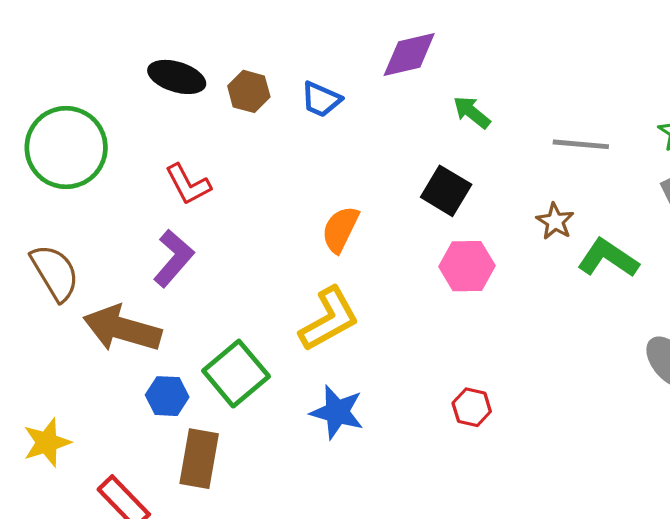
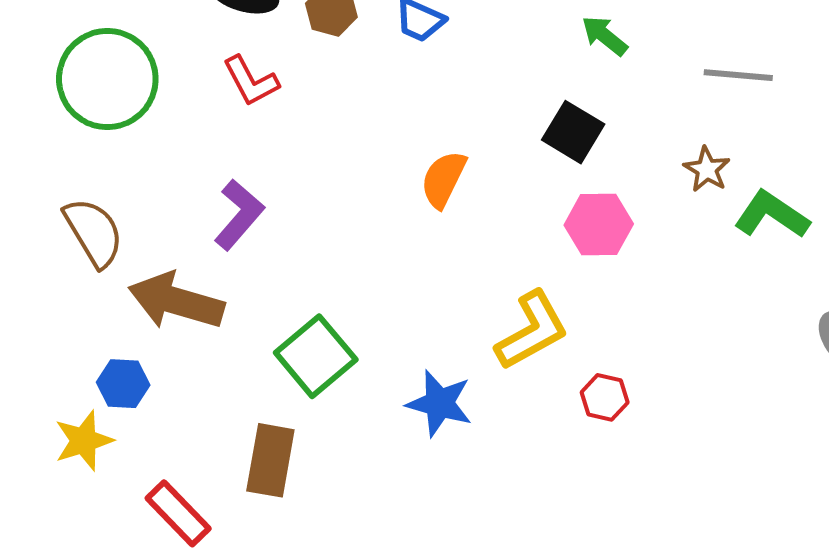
red L-shape: (188, 184) -> (251, 81), moved
yellow L-shape: (329, 319) -> (532, 331), moved
blue hexagon: (167, 396) -> (123, 384), moved

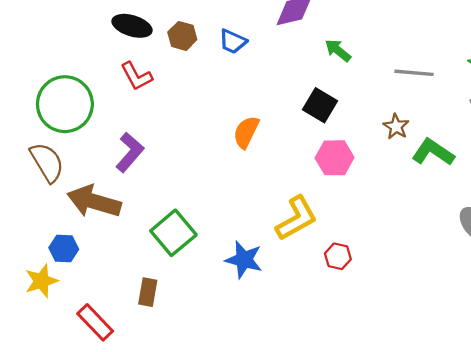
green circle: (107, 79) -> (65, 104), moved
brown rectangle: (270, 460) -> (148, 292), size x0.7

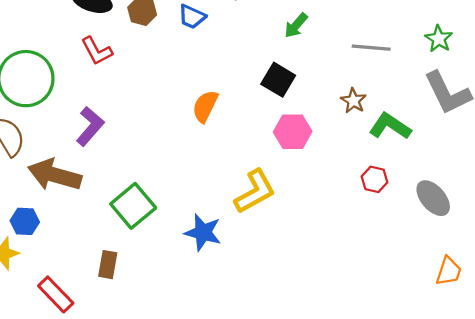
green arrow: (338, 50) -> (296, 25), turned -88
red hexagon: (338, 256) -> (374, 179), moved

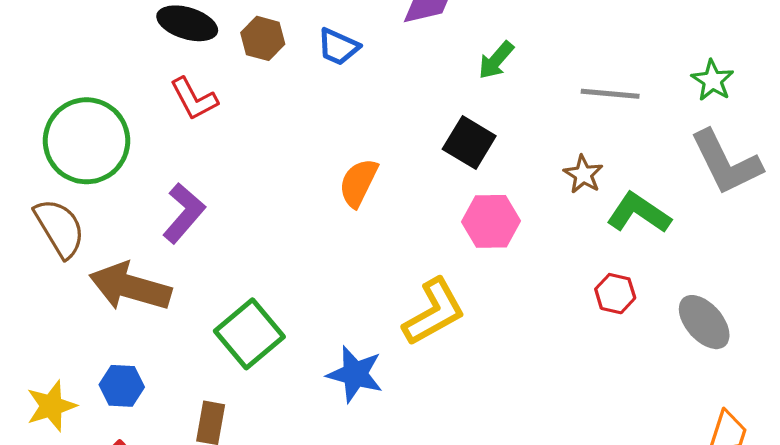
blue hexagon: (25, 221) -> (122, 386), moved

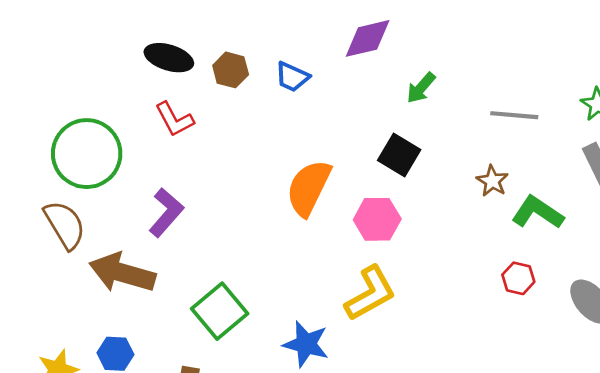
orange semicircle: (358, 183) -> (309, 188), size x1.4
pink hexagon: (491, 221) -> (377, 219), moved

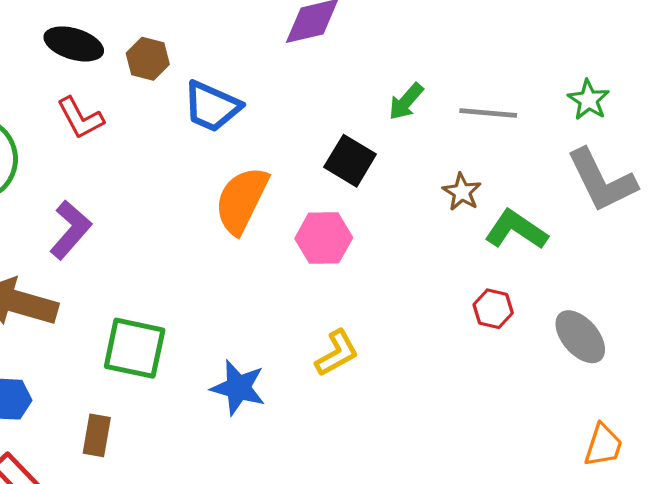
blue trapezoid: (292, 77) -> (212, 106), moved, size x1.4
green arrow: (421, 88) -> (406, 102), moved
yellow L-shape: (370, 293) -> (337, 353), moved, size x0.7
green square: (220, 311) -> (135, 348), turned -38

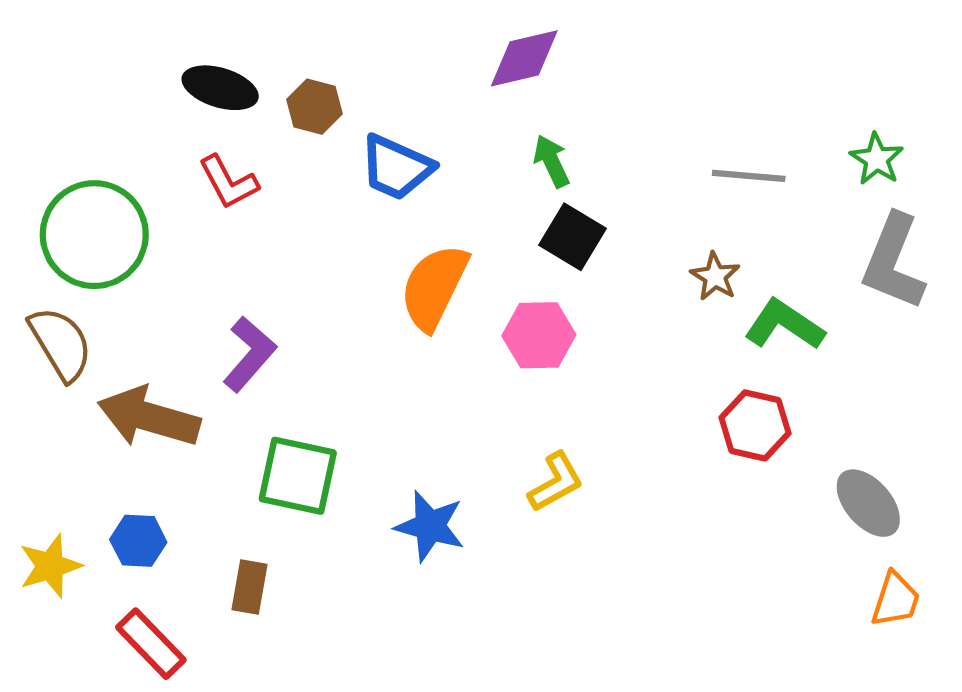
green arrow: (406, 102) -> (552, 161), moved, turned 114
gray L-shape: (602, 180) -> (893, 262), turned 48
purple L-shape: (70, 230) -> (249, 354), moved
red hexagon: (493, 309) -> (755, 425), size x1.4
gray ellipse: (580, 337) -> (868, 503), moved

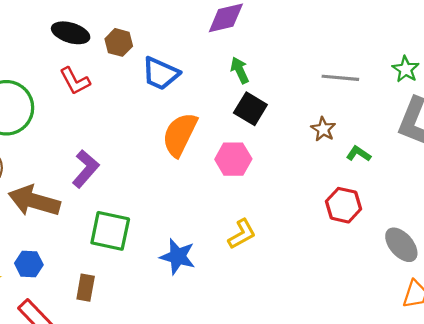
green L-shape: (784, 325) -> (359, 154), size x0.6

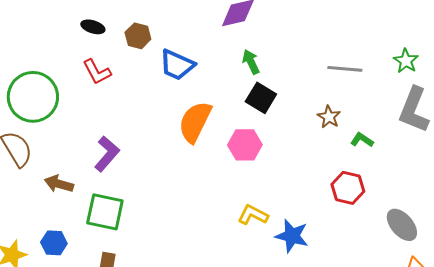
black ellipse: (71, 33) -> (93, 27), size x0.7
brown arrow: (34, 201) -> (59, 184), size x0.6
green square: (110, 231) -> (105, 212), moved
yellow L-shape: (242, 234) -> (253, 215), turned -124
blue star: (178, 257) -> (292, 236), moved

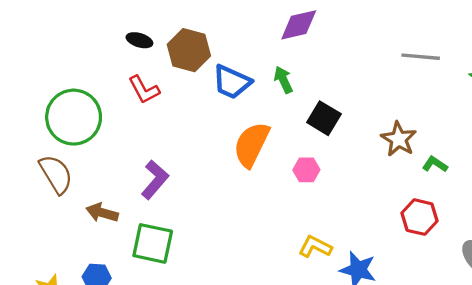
brown hexagon: (138, 36) -> (189, 50), size x1.5
green arrow: (251, 62) -> (283, 80), moved
gray line: (345, 69) -> (421, 57), moved
brown star: (329, 117) -> (399, 139), size x1.4
pink hexagon: (245, 145) -> (306, 170), size x0.7

